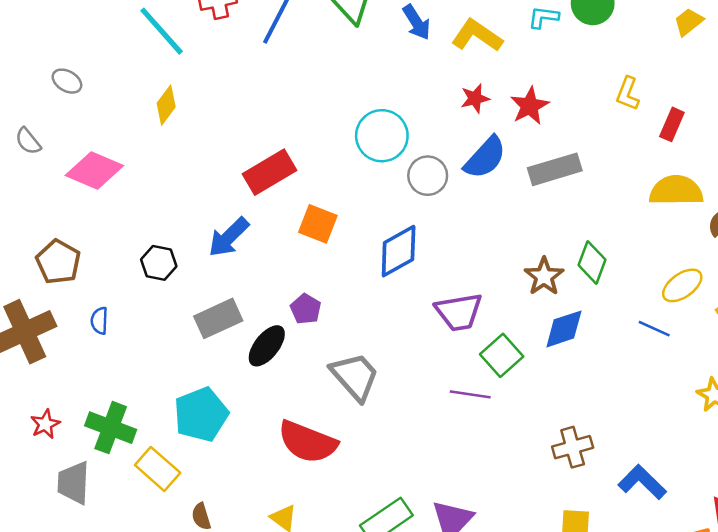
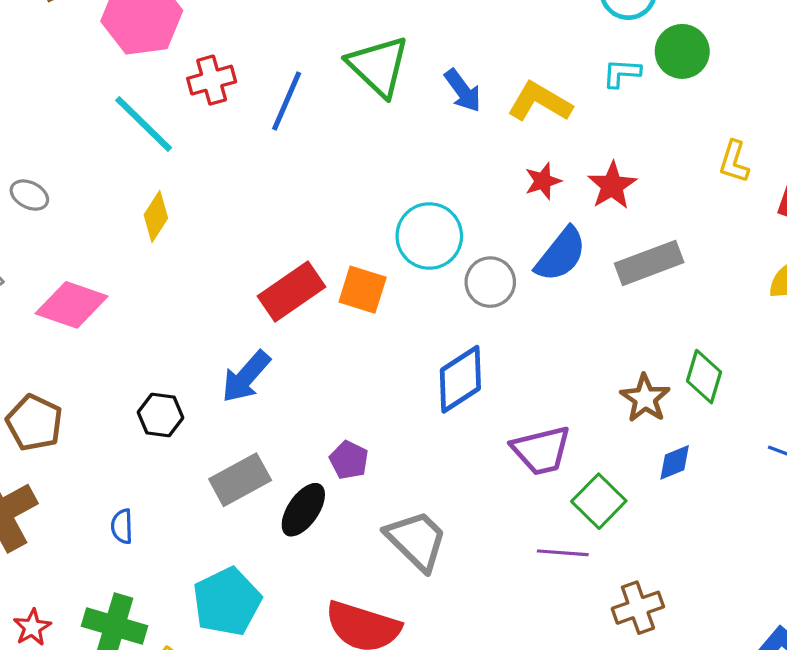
orange square: (318, 224) -> (363, 290), moved
blue semicircle: (99, 321) -> (122, 526), moved
blue diamond: (564, 329) -> (675, 462), size x0.7
brown cross: (573, 447) -> (638, 608), moved

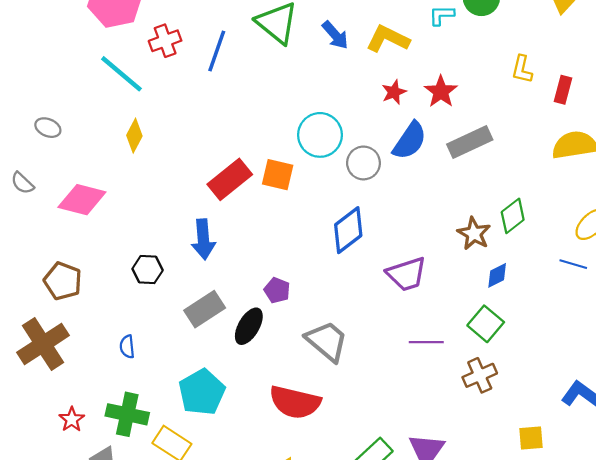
blue arrow: (246, 377) -> (203, 239), turned -42
green diamond: (704, 377) -> (513, 216), turned 40
green square: (599, 501) -> (486, 324), moved

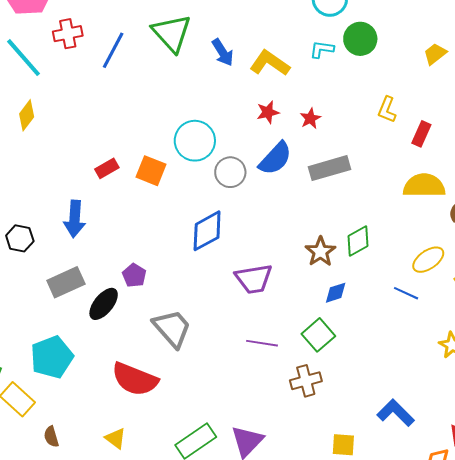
red star: (441, 92) -> (310, 118), size x0.7
red rectangle: (230, 179) -> (107, 168), size x0.6

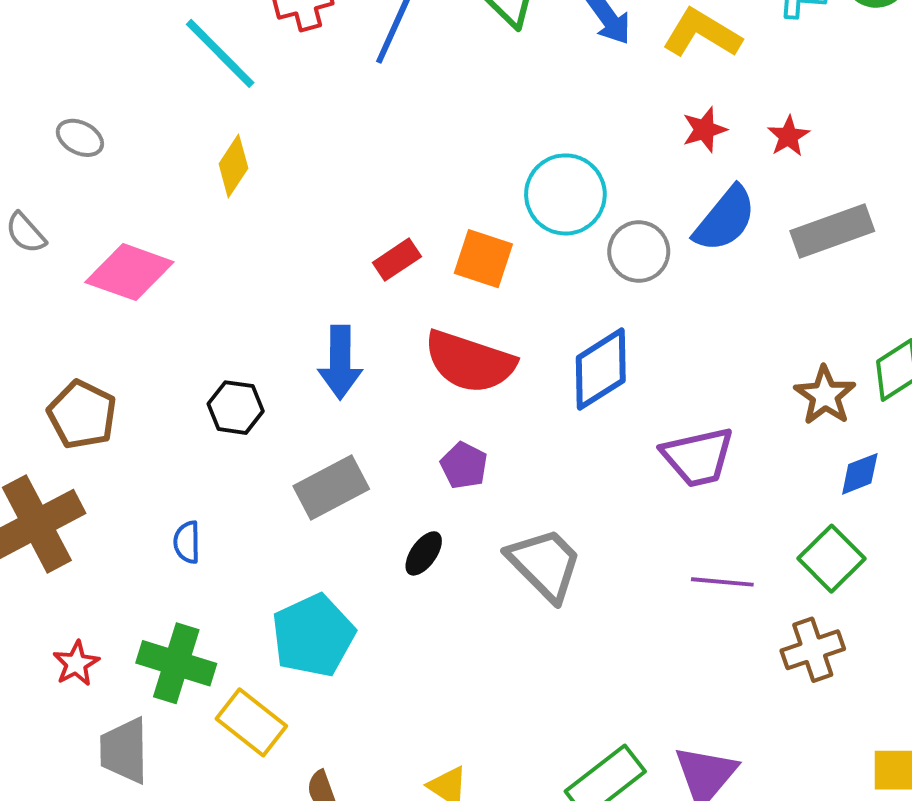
black ellipse: (104, 304) -> (424, 553), moved, size x0.7
red semicircle: (135, 379) -> (470, 362), moved

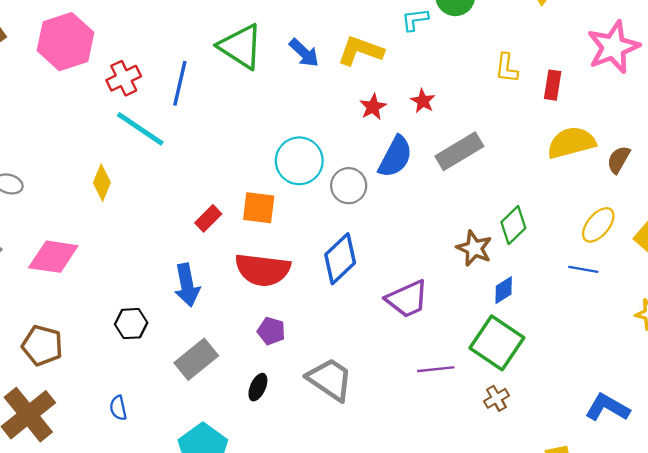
cyan line: (220, 53) -> (140, 129), moved
green square: (832, 559) -> (497, 343), size x1.4
brown cross: (813, 650) -> (496, 398), size x0.7

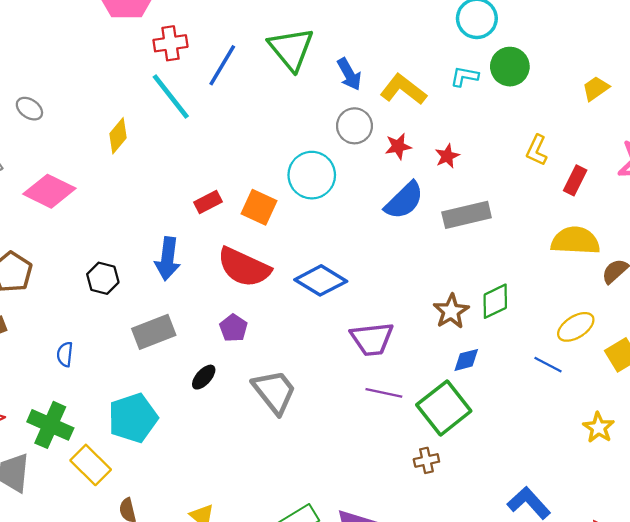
gray circle: (349, 186) -> (354, 126), moved
blue diamond: (340, 259) -> (321, 280), turned 57
purple line: (436, 369) -> (384, 393), moved

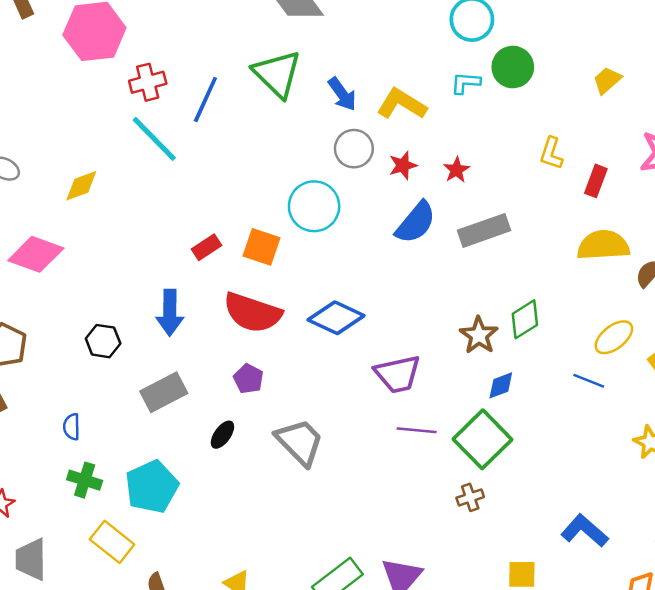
yellow diamond: (118, 136) -> (81, 186), moved, turned 36
green cross: (50, 425) -> (85, 480), moved, size x0.7

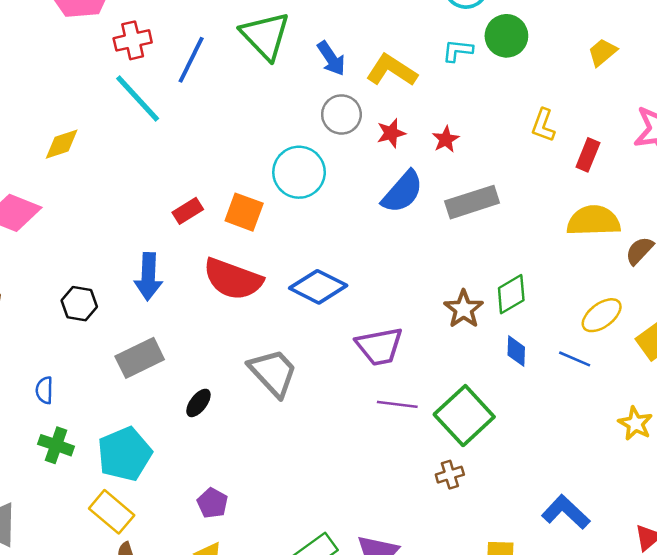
purple pentagon: (248, 379) -> (212, 503), moved
blue diamond: (501, 385) -> (516, 351), moved, turned -68
gray trapezoid: (300, 442) -> (273, 373), moved
yellow rectangle: (112, 542) -> (112, 512), moved

